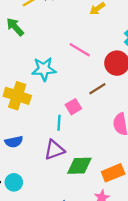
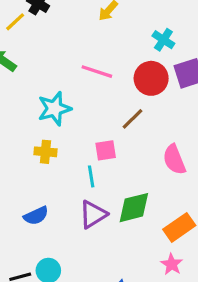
yellow cross: (17, 96) -> (46, 152), moved, size x0.6
pink square: (73, 107) -> (106, 150), turned 35
green diamond: (79, 166) -> (134, 208), moved

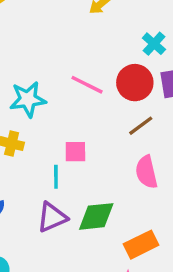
pink line: (97, 72) -> (87, 85), moved
brown line: (133, 119) -> (141, 126), moved

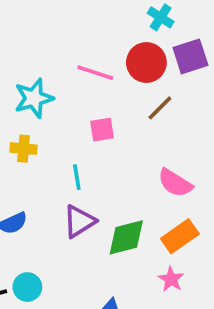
pink square: (75, 152) -> (102, 130), moved
pink semicircle: (146, 172) -> (175, 183), moved, turned -36
green diamond: (96, 216) -> (126, 237), moved

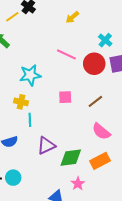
pink line: (95, 73) -> (66, 54), moved
brown line: (160, 108) -> (95, 101), moved
cyan line: (77, 177) -> (30, 120), moved
pink star: (171, 279) -> (78, 184), moved

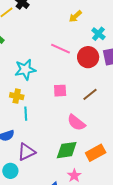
yellow arrow: (72, 17) -> (75, 16), moved
pink semicircle: (101, 131) -> (76, 123), moved
purple triangle: (46, 146) -> (27, 152), moved

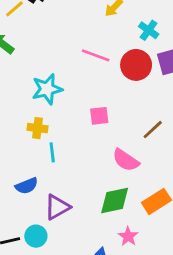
brown line: (90, 94) -> (153, 130), moved

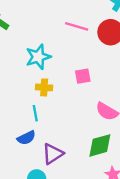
yellow cross: (37, 128) -> (44, 87), moved
cyan line: (52, 152) -> (35, 113), moved

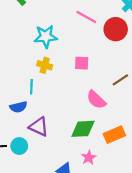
purple triangle: (53, 154) -> (39, 127), turned 45

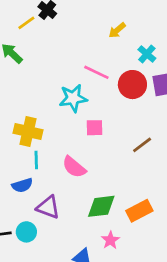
cyan star: (46, 36) -> (73, 98), moved
yellow cross: (45, 65) -> (28, 132), moved, size x1.5
pink semicircle: (96, 100) -> (74, 167), moved

